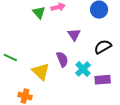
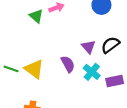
purple triangle: (74, 35) -> (88, 47), moved
yellow triangle: (41, 72) -> (34, 69), moved

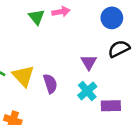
black semicircle: (110, 45) -> (119, 49), moved
purple semicircle: (68, 64) -> (50, 84), moved

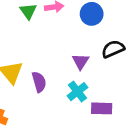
blue circle: (112, 18) -> (92, 14), moved

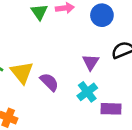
purple semicircle: (39, 82) -> (49, 82), turned -30

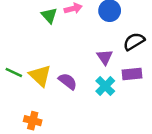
purple rectangle: (111, 109) -> (132, 74), moved

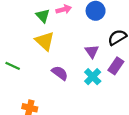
purple rectangle: (132, 74) -> (116, 66), turned -49
yellow triangle: (40, 76) -> (45, 41), moved

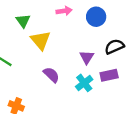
green triangle: (43, 16) -> (23, 21), moved
purple rectangle: (116, 66) -> (109, 75), turned 35

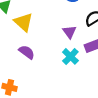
purple semicircle: (51, 75) -> (27, 52), moved

